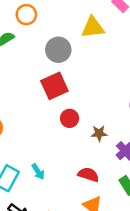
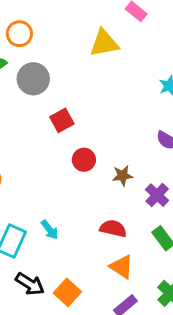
gray circle: (58, 50) -> (33, 79), moved
red square: (54, 86) -> (62, 120), size x0.7

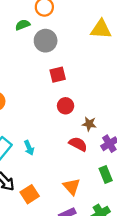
red semicircle: (113, 228) -> (78, 144), moved

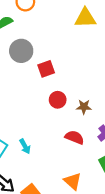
gray circle: (46, 41) -> (21, 51), moved
brown star: (89, 124) -> (84, 107), moved

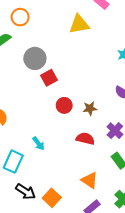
gray circle: (21, 51) -> (35, 58), moved
cyan arrow: (25, 146) -> (38, 144), moved

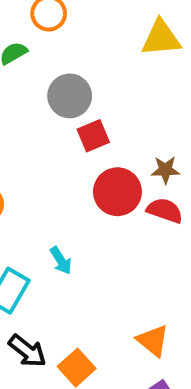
red circle: (64, 105) -> (117, 192), size x1.5
brown star: (90, 108) -> (165, 170), moved
red semicircle: (85, 139) -> (165, 210), moved

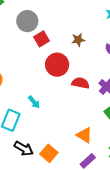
brown star: (165, 170) -> (78, 40), moved
red semicircle: (165, 210) -> (80, 83), moved

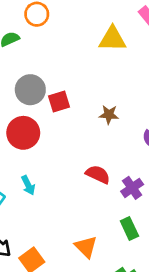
gray circle: (27, 21) -> (30, 90), moved
red circle: (57, 65) -> (23, 133), moved

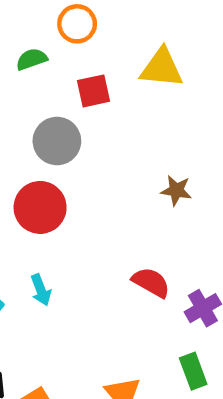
yellow triangle: (112, 39) -> (162, 68), moved
red square: (59, 101) -> (94, 91), moved

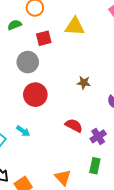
red circle: (40, 207) -> (35, 95), moved
cyan arrow: (41, 290) -> (23, 131), turned -32
green rectangle: (193, 371) -> (95, 166), turned 35

